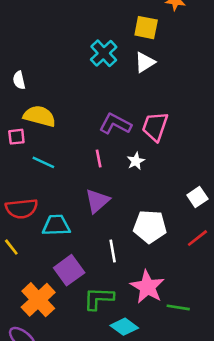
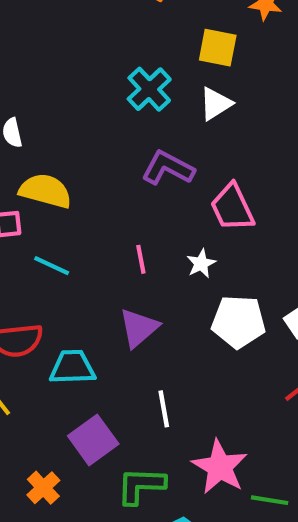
purple L-shape: (115, 124) -> (168, 168), moved
pink trapezoid: (155, 126) -> (232, 207), turned -44
white pentagon: (150, 227) -> (238, 322), moved
orange cross: (38, 300) -> (43, 488), size x0.6

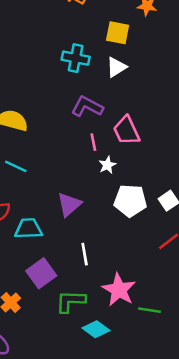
cyan cross: (149, 89) -> (76, 58), turned -36
pink line: (141, 259) -> (93, 142), moved

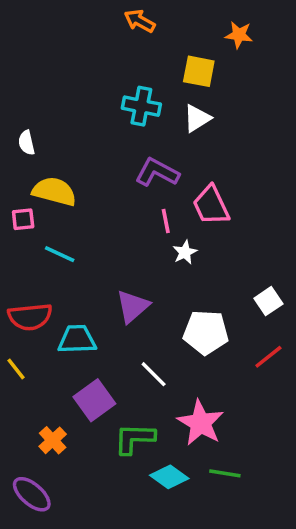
white pentagon: (130, 201) -> (206, 332), moved
white line: (85, 254) -> (154, 374), turned -35
green line: (149, 310) -> (225, 473), moved

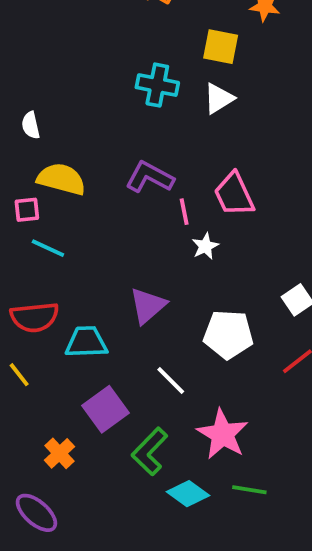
purple L-shape: (157, 172) -> (150, 177), moved
cyan line: (60, 254) -> (48, 248), moved
green L-shape: (134, 439) -> (150, 451), turned -48

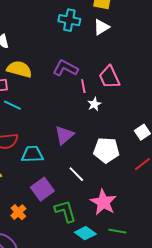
green L-shape: (150, 451) -> (65, 211), turned 120

